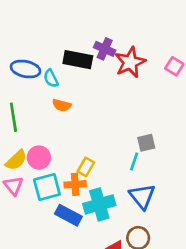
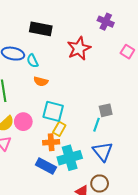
purple cross: (105, 49) -> (106, 22), moved
black rectangle: (78, 60) -> (41, 29), moved
red star: (130, 62) -> (79, 48), moved
cyan square: (47, 187) -> (53, 111), moved, turned 30

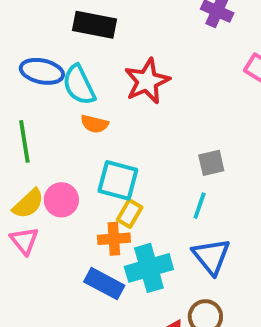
red star: (79, 48) -> (147, 81), moved
cyan semicircle: (33, 61) -> (79, 85), size x1.5
gray square: (106, 110) -> (211, 163), moved

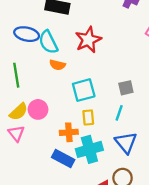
cyan square: (118, 180) -> (84, 90), moved, turned -30
yellow rectangle: (130, 213) -> (88, 117), moved, turned -35

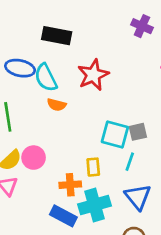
cyan square: (84, 90) -> (115, 135), moved, turned 30

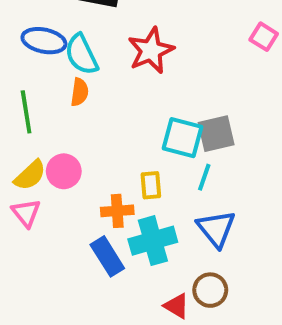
orange semicircle: (57, 105) -> (80, 92), moved, turned -96
gray square: (138, 132) -> (216, 134), size x1.4
blue rectangle: (63, 216) -> (107, 256), turned 30

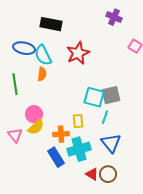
yellow semicircle: (30, 175) -> (36, 127), moved
red triangle: (177, 306) -> (92, 174), moved

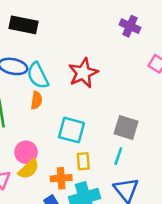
black rectangle: (51, 24) -> (23, 25), moved
gray square: (111, 95) -> (126, 128), turned 30
cyan square: (94, 97) -> (72, 130), moved

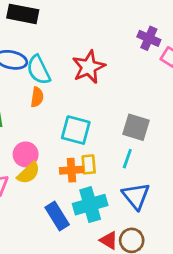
purple cross: (130, 26) -> (149, 38), moved
orange cross: (61, 178) -> (71, 170), moved

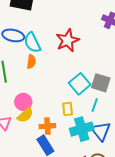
cyan square: (76, 130) -> (80, 84), moved, turned 35
orange cross: (71, 170) -> (47, 126), moved
cyan cross: (90, 205) -> (82, 129), moved

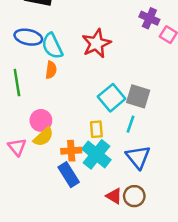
cyan cross: (82, 129) -> (96, 154), moved, turned -35

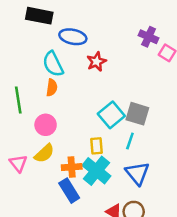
blue ellipse: (28, 37) -> (73, 37), moved
red star: (96, 43) -> (96, 62), size x0.7
pink circle: (41, 120) -> (46, 125), moved

